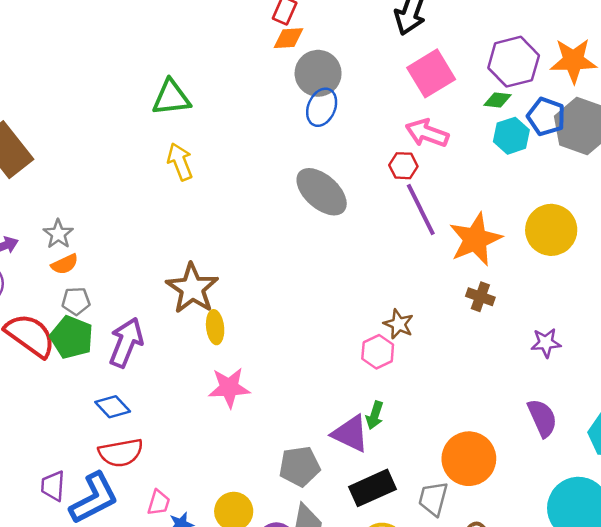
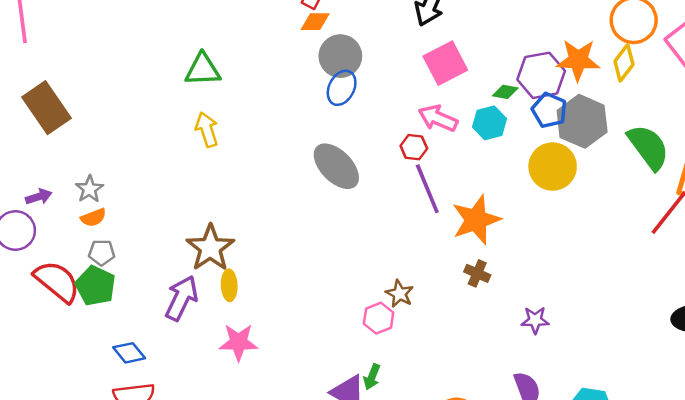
purple hexagon: (514, 62) -> (541, 75), moved
cyan hexagon: (511, 136) -> (490, 123), moved
yellow circle: (551, 230) -> (553, 167), moved
purple arrow: (126, 342) -> (182, 298), moved

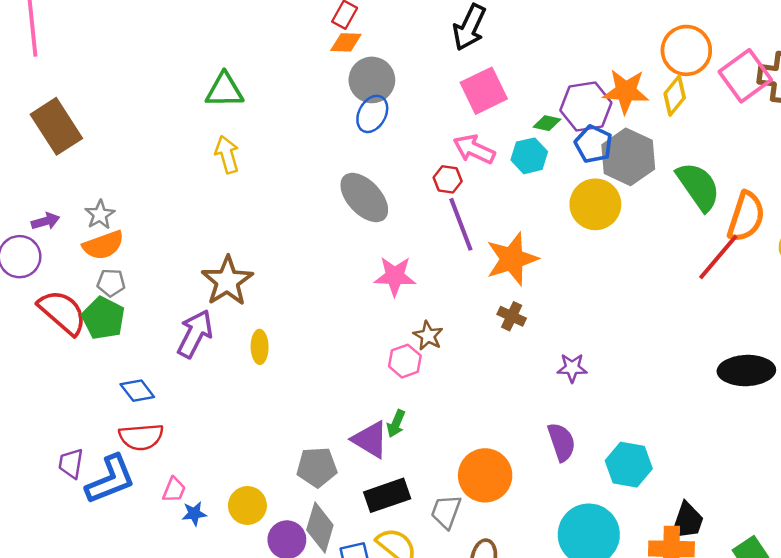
orange semicircle: (93, 218) -> (103, 245), size x1.5
yellow ellipse: (229, 285) -> (260, 347), moved
pink star: (238, 342) -> (395, 276), moved

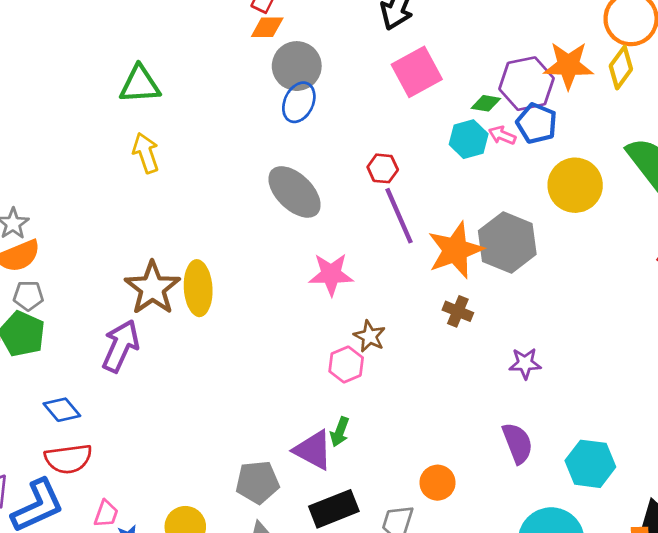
pink arrow: (474, 149) -> (502, 135), moved, size x0.6
gray hexagon: (628, 157) -> (507, 243), moved
yellow circle: (595, 204) -> (575, 185), moved
yellow ellipse: (260, 347) -> (198, 288), moved, size x1.5
orange circle: (485, 475) -> (438, 483), size x0.6

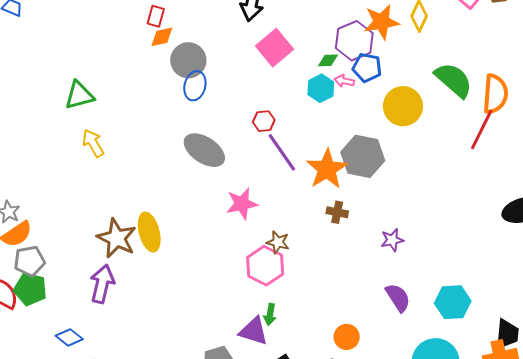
gray pentagon: (28, 296) -> (30, 261), size x1.4
pink hexagon: (346, 365) -> (265, 266), size x1.5

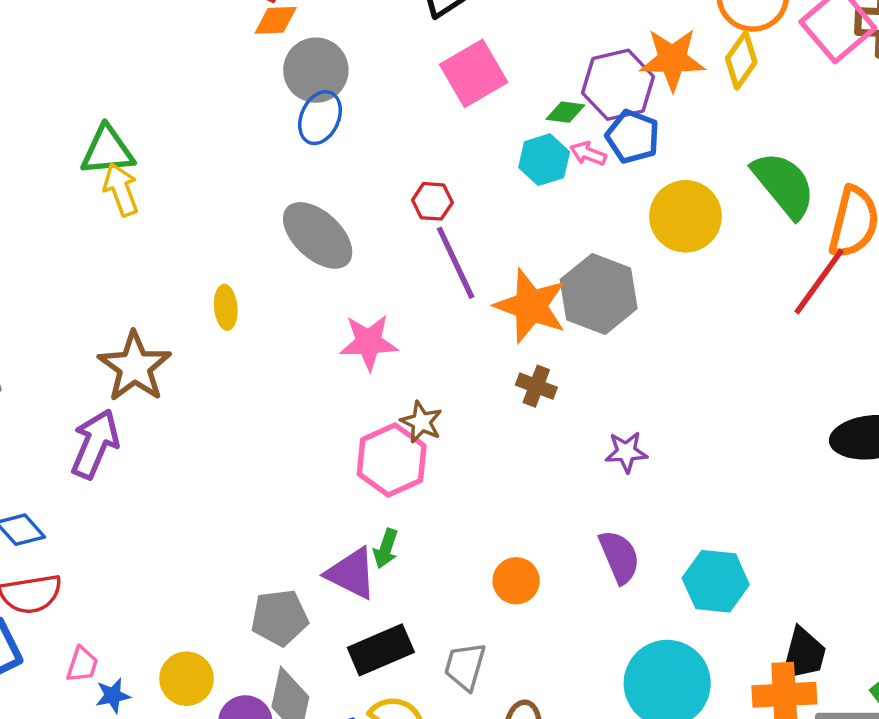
green triangle: (79, 95) -> (107, 151), moved
orange star: (327, 169) -> (531, 306), turned -30
yellow ellipse: (149, 232) -> (226, 307), moved, size x0.6
orange circle: (347, 337) -> (516, 581), moved

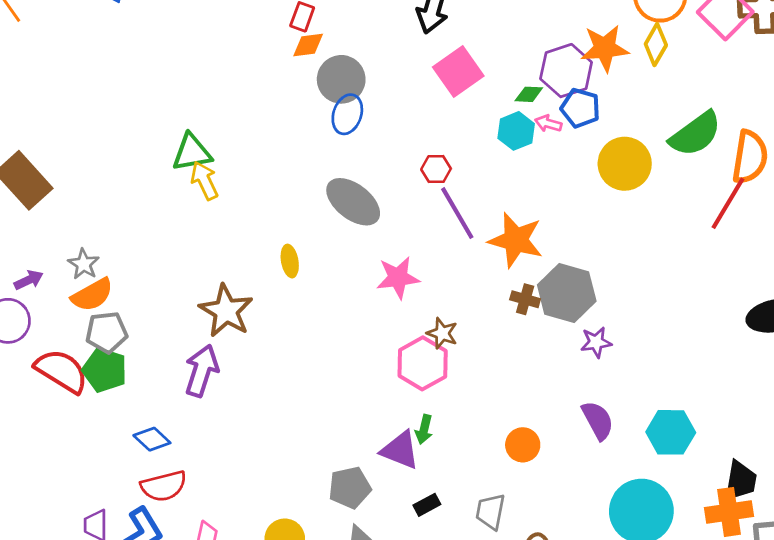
green semicircle: (784, 185) -> (695, 134), turned 98
gray hexagon: (599, 294) -> (567, 293), moved
black rectangle: (381, 650) -> (427, 505), size x0.6

